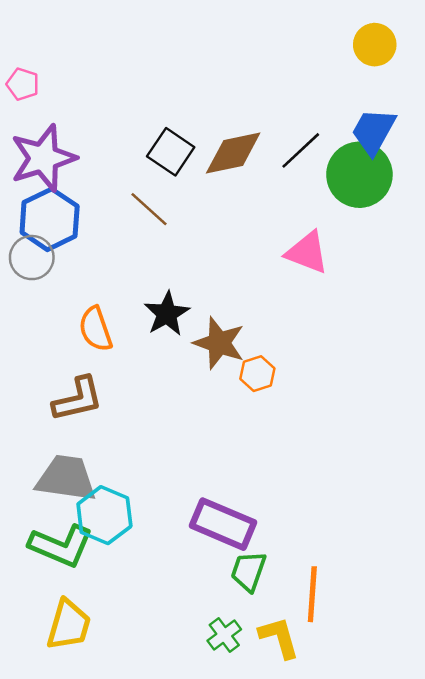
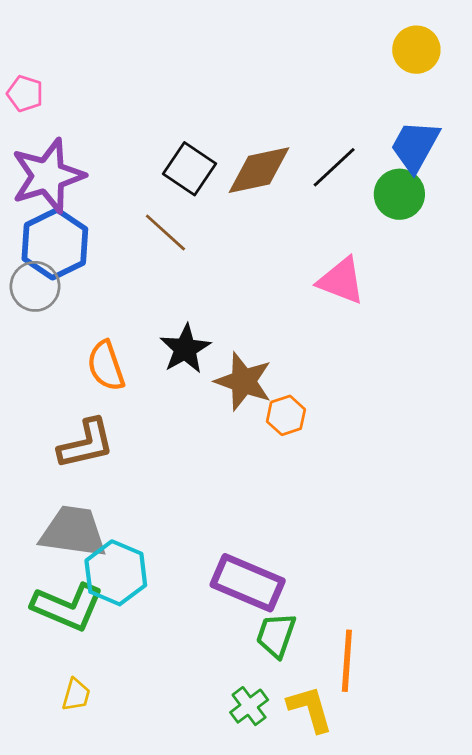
green circle: (359, 175) -> (399, 194), size x0.7
yellow trapezoid: (69, 625) -> (76, 695), size x0.6

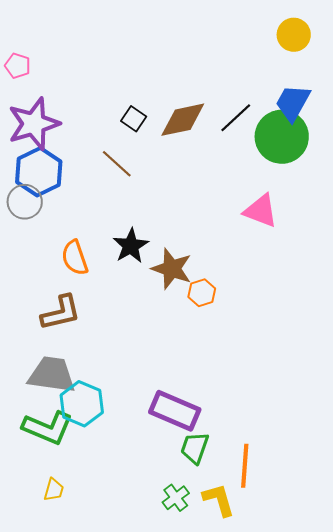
black square: (190, 169) -> (134, 119), size x0.7
green circle: (399, 194) -> (282, 137), size x1.5
pink triangle: (341, 281) -> (261, 211), moved

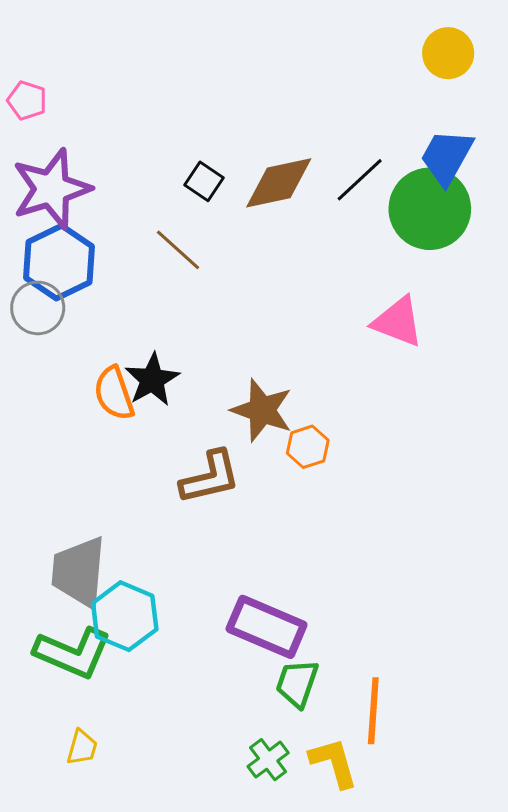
black star: (131, 246) -> (152, 380), moved
brown L-shape: (61, 313) -> (210, 477), moved
gray trapezoid: (52, 375) -> (79, 572), turned -93

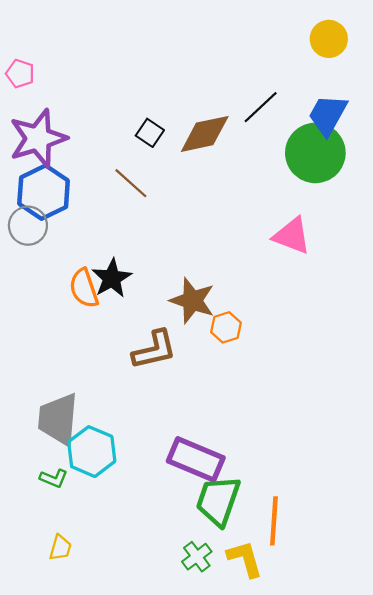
black line: (360, 180) -> (261, 107), moved
green L-shape: (73, 653) -> (54, 478), size x0.5
green trapezoid: (297, 683) -> (218, 501), size x1.4

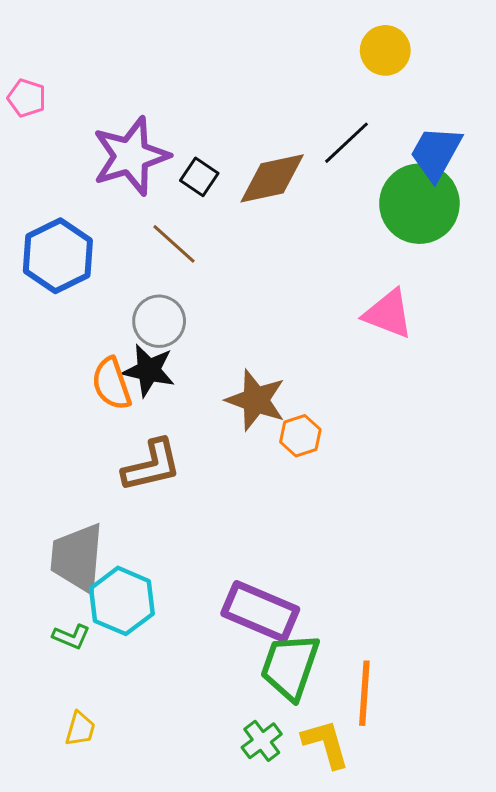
yellow circle: (329, 39) -> (385, 50), moved
purple star: (38, 138) -> (131, 156), moved
gray circle: (28, 226) -> (159, 321), moved
black star: (112, 278) -> (149, 370), turned -30
brown L-shape: (154, 350) -> (152, 466), moved

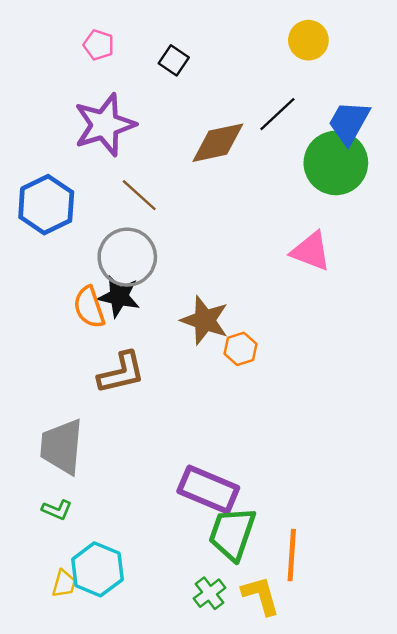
pink pentagon: (27, 98) -> (99, 45), moved
black square: (199, 177) -> (174, 60), moved
gray circle: (159, 321) -> (127, 257), size x1.4
cyan hexagon: (122, 601) -> (97, 569), moved

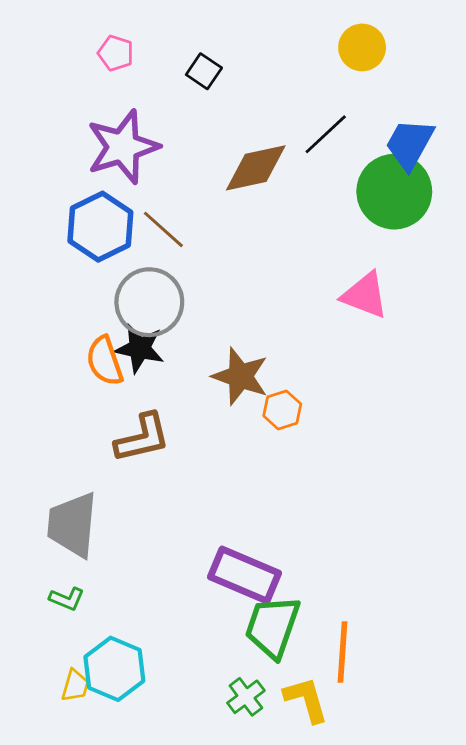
blue hexagon: (46, 205) -> (100, 227), moved

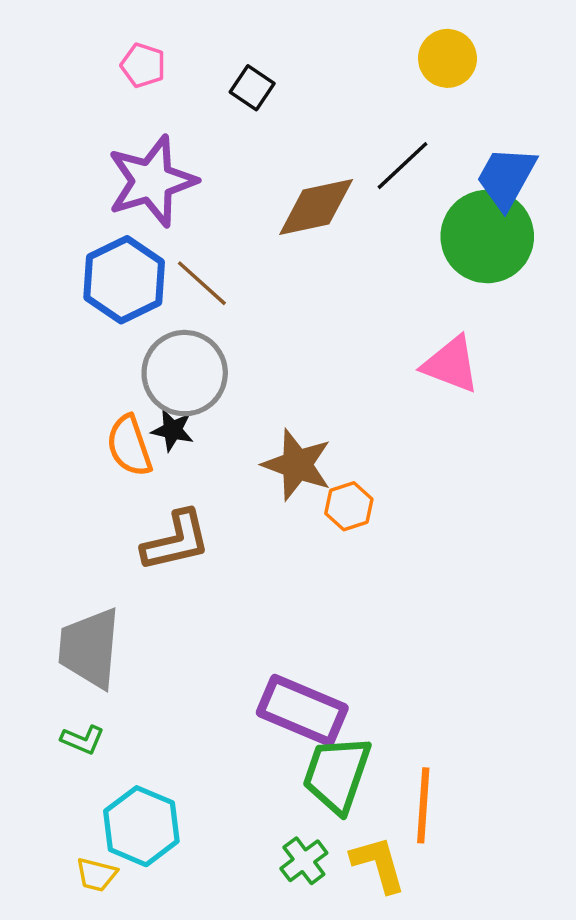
black star: (140, 348) -> (173, 430), size x0.7
yellow trapezoid: (75, 686) -> (96, 875), moved, turned 88

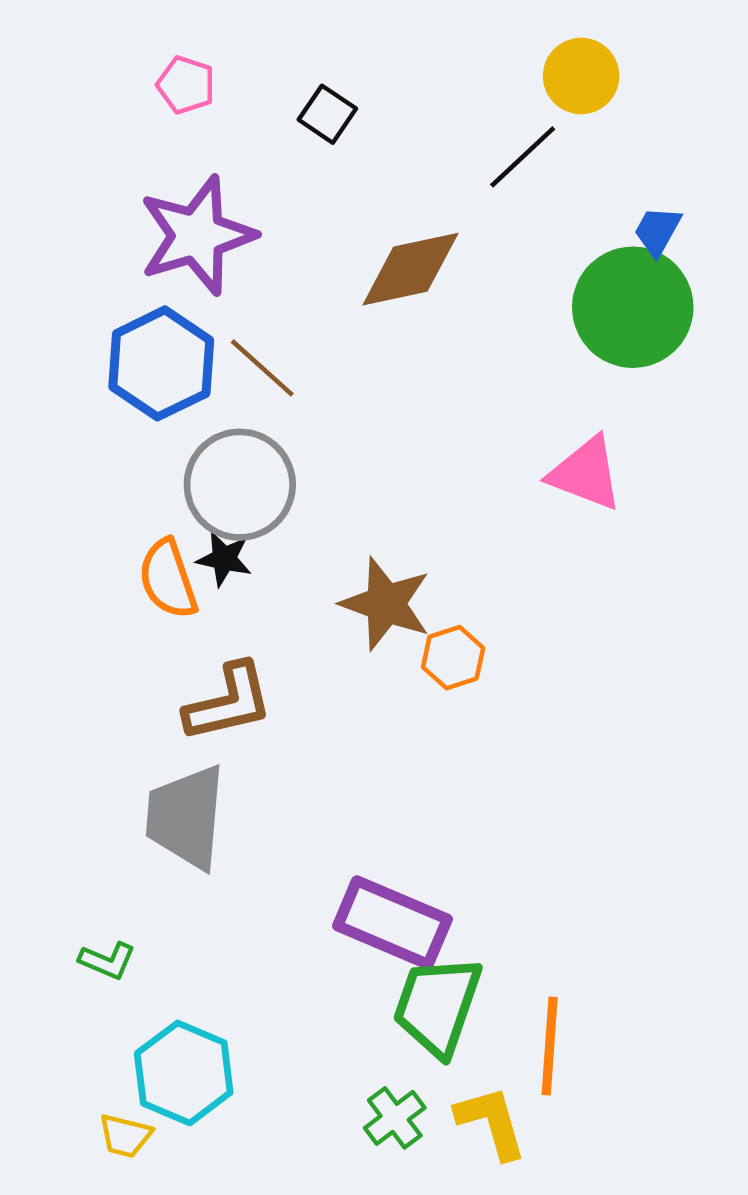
black line: (403, 166) -> (523, 157), moved
blue trapezoid: (506, 178) -> (657, 231), size x0.6
gray trapezoid: (90, 648) -> (186, 817), moved

